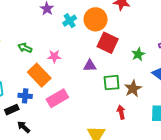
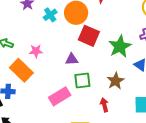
green star: (138, 54) -> (120, 46), size x1.6
green square: (112, 83) -> (82, 80), moved
pink rectangle: (57, 98) -> (60, 96), moved

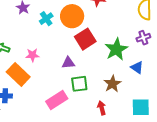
red square: (89, 36) -> (85, 39), turned 35

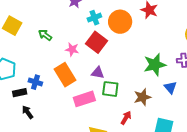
red square: (85, 39) -> (97, 42), moved, turned -35
purple triangle: (68, 63) -> (98, 73), moved
orange rectangle: (18, 74) -> (65, 75), moved
red arrow: (102, 108) -> (126, 118), turned 32

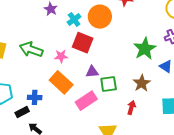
green arrow: (45, 35) -> (31, 50), size x1.6

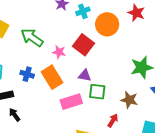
cyan cross: (74, 19) -> (83, 11), moved
brown star: (142, 83) -> (129, 100), turned 30
blue cross: (35, 97) -> (27, 74), moved

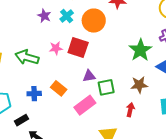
pink star: (59, 52) -> (56, 48), moved
orange rectangle: (52, 77) -> (59, 88), size x0.7

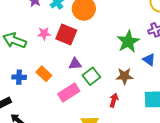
green square: (106, 87) -> (91, 76), turned -30

